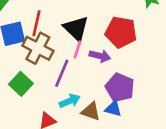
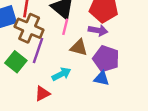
purple arrow: (100, 56) -> (98, 30), moved
purple line: (62, 73) -> (38, 50), moved
brown triangle: (91, 111) -> (79, 48), moved

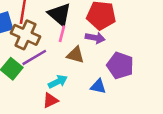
purple line: (38, 50) -> (34, 57), turned 40
purple pentagon: (106, 59) -> (120, 65), moved
red triangle: (42, 94) -> (50, 100), moved

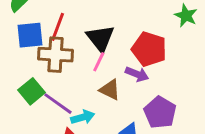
brown cross: (25, 35) -> (55, 55), turned -32
purple line: (34, 57) -> (58, 104), moved, turned 55

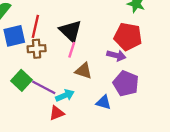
red pentagon: (149, 49) -> (128, 37), moved
brown cross: (55, 55) -> (37, 49), size x0.7
purple arrow: (137, 74) -> (116, 55), moved

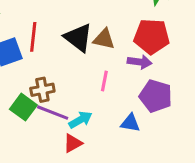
brown cross: (37, 49) -> (42, 90), moved
pink line: (72, 50) -> (104, 81), moved
brown triangle: (84, 71) -> (104, 39), moved

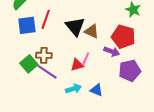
purple pentagon: (156, 96) -> (130, 71), moved, turned 30
cyan arrow: (80, 120) -> (73, 89), moved
red triangle: (73, 143) -> (77, 65), moved

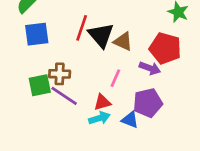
red line: (46, 19) -> (82, 28), moved
green square: (29, 64) -> (40, 85), turned 30
red triangle: (77, 65) -> (102, 102), moved
purple pentagon: (130, 71) -> (148, 103), moved

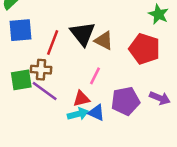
red line: (82, 28) -> (53, 42), moved
purple arrow: (150, 68) -> (160, 98), moved
blue triangle: (130, 120) -> (96, 113), moved

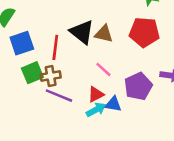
pink line: (95, 76) -> (103, 69), turned -60
green square: (21, 80) -> (32, 73), moved

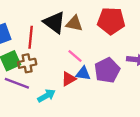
purple line: (59, 96) -> (17, 83), moved
blue triangle: (113, 104) -> (83, 73), moved
cyan arrow: (96, 110) -> (46, 96), moved

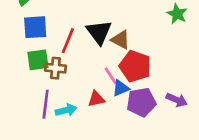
red pentagon: (111, 21) -> (135, 66), moved
blue triangle: (83, 73) -> (121, 88), moved, turned -49
purple line: (17, 83) -> (46, 104), moved, turned 60

